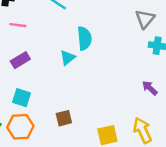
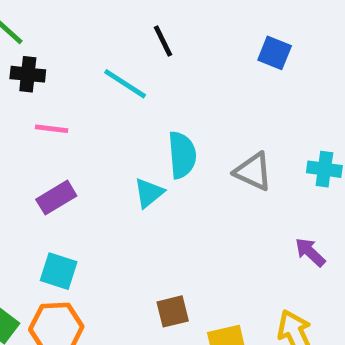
gray triangle: (145, 19) -> (253, 172), moved, turned -45
brown square: (64, 118) -> (173, 311), moved

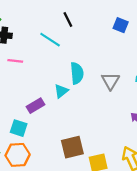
gray triangle: (253, 172) -> (110, 81), turned 36
purple rectangle: (56, 198) -> (35, 106), moved
brown square: (173, 311) -> (72, 147), size x1.5

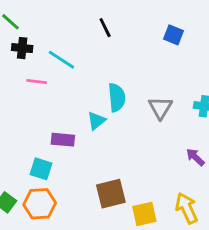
cyan line: (50, 40) -> (61, 60), moved
purple rectangle: (35, 106) -> (63, 140), turned 36

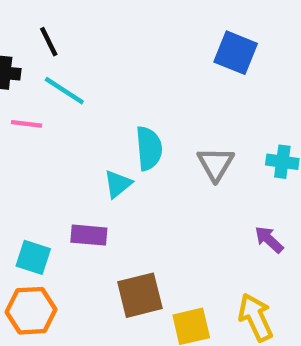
black line: (105, 28) -> (49, 42), moved
blue square: (173, 35) -> (236, 53), size x1.4
purple rectangle: (63, 140) -> (89, 235), moved

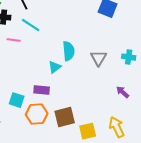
orange hexagon: (31, 311) -> (37, 114), moved

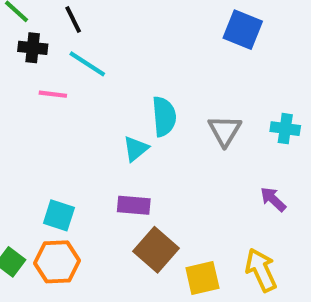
purple rectangle: (42, 90) -> (134, 205), moved
orange hexagon: (37, 114) -> (57, 262), moved
brown square: (65, 117) -> (156, 250), turned -35

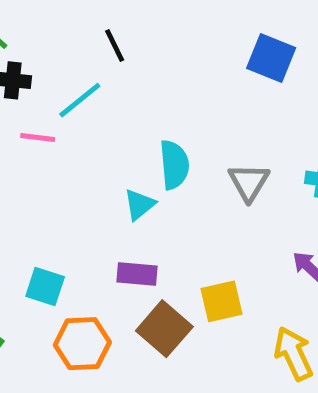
black line: (73, 19) -> (115, 46), moved
cyan line: (87, 64) -> (80, 100), turned -72
orange hexagon: (57, 262) -> (82, 344), moved
yellow square: (202, 278) -> (221, 301), moved

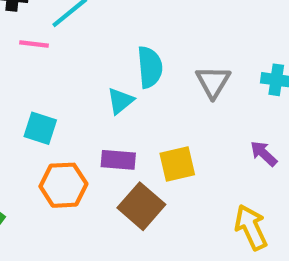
cyan square: (45, 286) -> (40, 128), moved
yellow square: (221, 301) -> (177, 164), moved
orange hexagon: (82, 344) -> (63, 185), moved

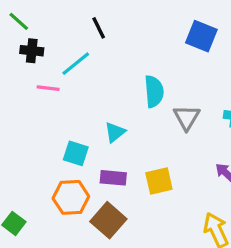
cyan semicircle: (150, 67) -> (154, 91), moved
cyan square: (40, 128) -> (76, 153), moved
brown square: (141, 206) -> (108, 220), moved

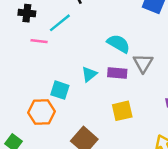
cyan semicircle: (154, 91) -> (119, 44), turned -55
purple rectangle: (113, 178) -> (117, 73), moved
orange hexagon: (71, 197) -> (42, 112), moved

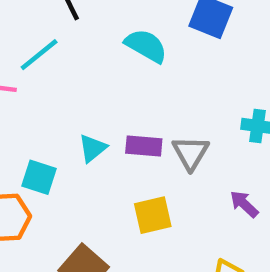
cyan semicircle: (119, 44) -> (146, 46), moved
gray triangle: (143, 63) -> (191, 153), moved

